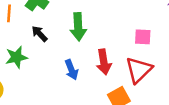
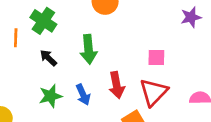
green star: (16, 57) -> (50, 96), moved

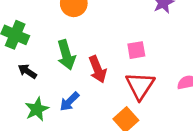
red arrow: (117, 85) -> (98, 69), moved
blue arrow: (83, 95) -> (69, 102), turned 80

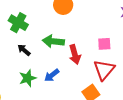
green arrow: (66, 55) -> (53, 41), turned 105

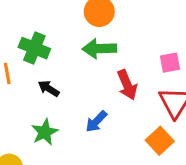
green arrow: (53, 41) -> (99, 49), moved
green star: (28, 78) -> (45, 132), moved

